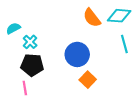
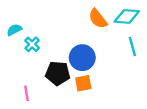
black pentagon: (32, 65) -> (58, 73), moved
orange square: (88, 80) -> (83, 83), moved, turned 35

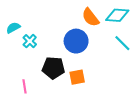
cyan line: (132, 47) -> (122, 43), turned -30
blue circle: (82, 58) -> (76, 41), moved

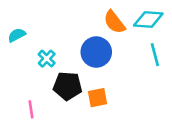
cyan cross: (30, 41) -> (47, 59), moved
cyan line: (122, 43) -> (155, 55), turned 30

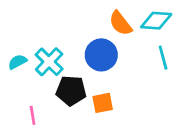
cyan semicircle: (17, 35) -> (18, 62), moved
cyan cross: (47, 59) -> (49, 62), size x1.5

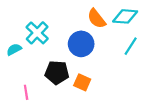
cyan line: (163, 58) -> (131, 46), turned 48
cyan cross: (49, 62) -> (37, 33), moved
orange square: (103, 103) -> (82, 82), turned 35

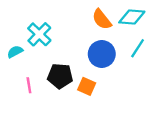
blue circle: (81, 44) -> (102, 54), moved
pink line: (26, 92) -> (29, 85), moved

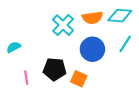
orange semicircle: (102, 19) -> (92, 18), turned -60
cyan cross: (39, 34) -> (63, 25), moved

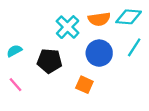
black pentagon: (55, 69) -> (49, 61), moved
pink line: (26, 78) -> (16, 85), moved, turned -32

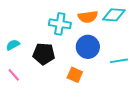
cyan cross: (68, 27) -> (60, 24), turned -35
cyan line: (134, 47) -> (119, 61), moved, turned 48

